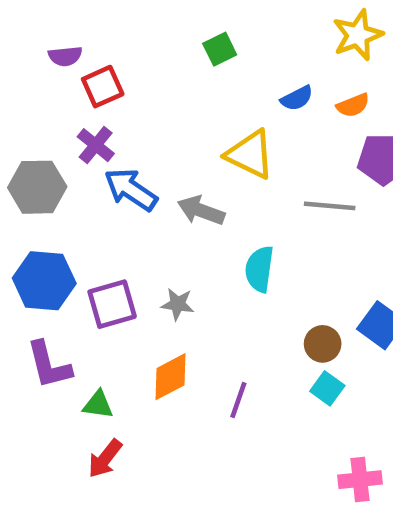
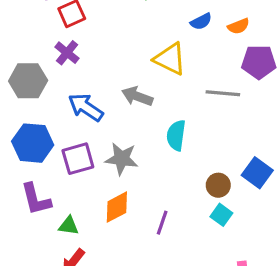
blue arrow: (131, 189) -> (86, 107), moved
gray star: (178, 304) -> (122, 159), size x1.5

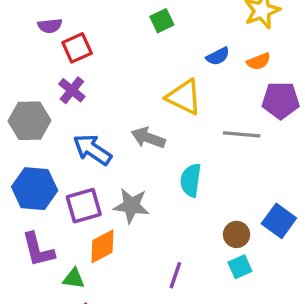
orange diamond: (117, 207) -> (102, 246), moved
cyan square: (221, 215) -> (240, 267), turned 30

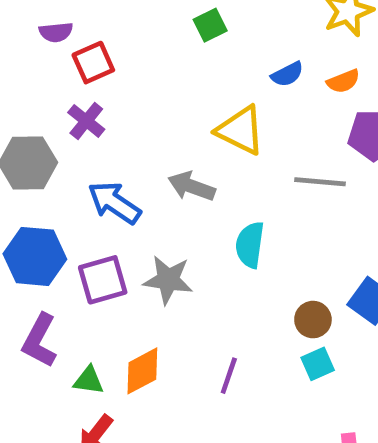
orange diamond: (102, 246) -> (142, 371), moved
purple L-shape: (38, 250) -> (40, 341), turned 42

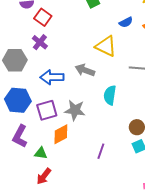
red square: (93, 63) -> (43, 17), turned -30
blue arrow: (114, 203) -> (52, 77), turned -35
orange diamond: (142, 371) -> (61, 134), moved

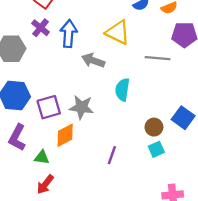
blue arrow: (52, 77) -> (69, 34), moved, turned 95

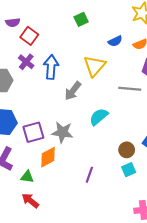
yellow triangle: (118, 32) -> (95, 66), turned 45
gray arrow: (93, 60) -> (73, 91), turned -72
cyan semicircle: (122, 90) -> (99, 117), turned 42
red arrow: (45, 184) -> (30, 201), turned 90

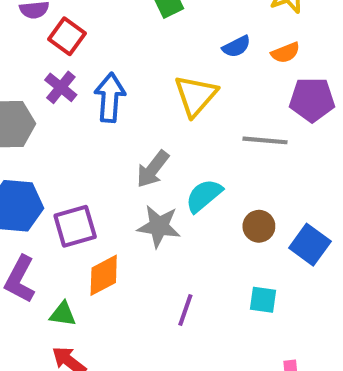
gray arrow: (73, 91) -> (153, 169), moved
gray star: (62, 132) -> (159, 226), moved
brown circle: (127, 150) -> (259, 226), moved
cyan square: (129, 170) -> (263, 300), turned 32

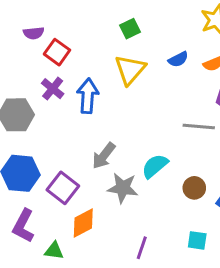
yellow triangle: (196, 96) -> (130, 70), moved
gray arrow: (153, 169) -> (104, 156), moved
purple square: (75, 226) -> (63, 188), turned -36

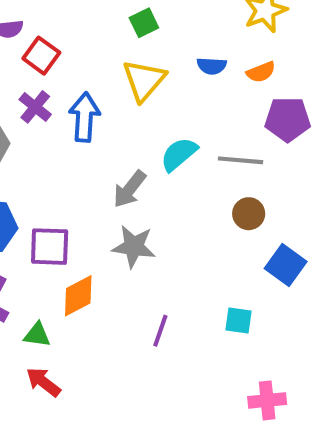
blue semicircle: (178, 59) -> (212, 66), turned 30
gray arrow: (104, 156) -> (130, 189), moved
cyan semicircle: (155, 166) -> (179, 154), moved
purple square: (63, 188) -> (50, 247), turned -36
brown circle: (194, 188) -> (249, 214), moved

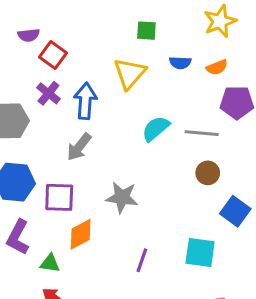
green square: (144, 23) -> (146, 31), moved, turned 30
gray arrow: (130, 189) -> (79, 147), moved
cyan square: (238, 320) -> (200, 253), size x1.5

